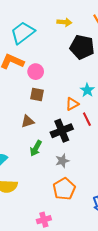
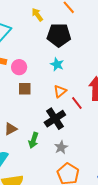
yellow arrow: (64, 22) -> (37, 15), turned -120
cyan star: (87, 90) -> (57, 64), moved
brown triangle: (28, 121) -> (11, 129), moved

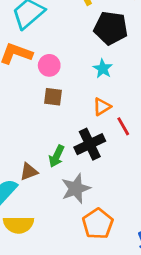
brown triangle: (11, 129) -> (29, 172), moved
green arrow: (33, 140) -> (57, 156), moved
gray star: (61, 147) -> (76, 188), moved, size x1.5

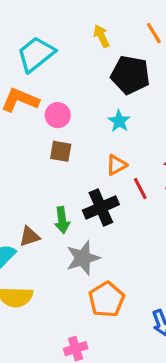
green arrow: (57, 156) -> (62, 220), turned -35

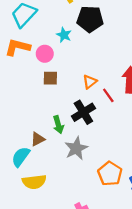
cyan star: (119, 121) -> (64, 35), moved
orange pentagon: (107, 299) -> (110, 174), moved

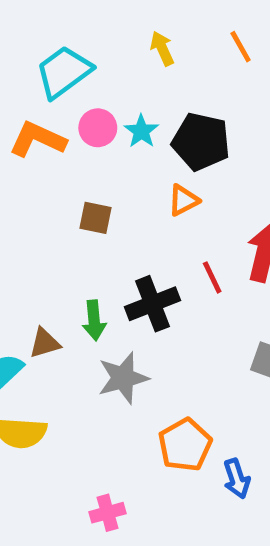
black pentagon: (90, 19) -> (201, 142), moved
pink circle: (45, 54) -> (98, 128), moved
orange triangle: (90, 82) -> (183, 200), moved

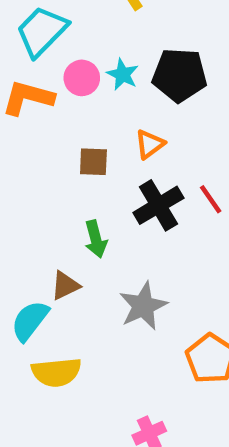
orange triangle: (183, 200) -> (150, 144), moved
black cross: (153, 304) -> (158, 205), moved
green arrow: (94, 320) -> (96, 239), moved

